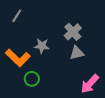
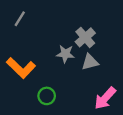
gray star: (42, 46) -> (65, 54), moved
green circle: (32, 79) -> (47, 96), moved

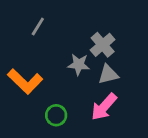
gray line: (20, 19) -> (38, 27), moved
pink arrow: (105, 98) -> (104, 107), moved

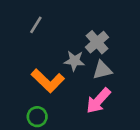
orange L-shape: (25, 81) -> (48, 81), moved
green circle: (56, 115) -> (37, 117), moved

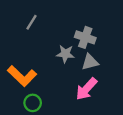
gray cross: (97, 42) -> (85, 37), turned -30
orange L-shape: (48, 81) -> (22, 76), moved

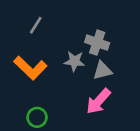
orange L-shape: (22, 76) -> (30, 68), moved

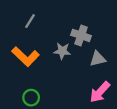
gray triangle: (102, 71) -> (98, 59), moved
pink arrow: (98, 101) -> (100, 92), moved

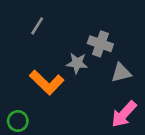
orange L-shape: (26, 57) -> (47, 82), moved
green circle: (31, 98) -> (18, 121), moved

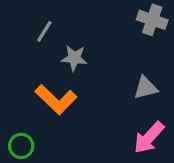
gray cross: (100, 44) -> (152, 20), moved
gray star: (77, 63) -> (74, 58), moved

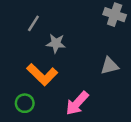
pink arrow: (149, 138) -> (77, 103), moved
green circle: (21, 146) -> (25, 103), moved

